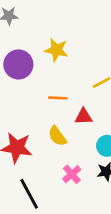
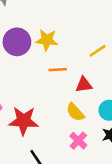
yellow star: (56, 50) -> (47, 40), moved
yellow semicircle: (57, 136) -> (75, 112), moved

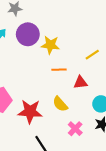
purple circle: (17, 42) -> (28, 34), moved
yellow semicircle: (75, 112) -> (60, 104), moved

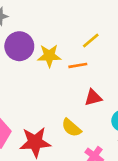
yellow line: (92, 55) -> (91, 41), moved
orange line: (59, 70) -> (78, 65), moved

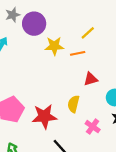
purple circle: (19, 46) -> (34, 24), moved
yellow semicircle: (71, 128) -> (73, 104), turned 63

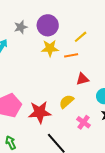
gray star: (13, 15) -> (21, 27), moved
purple circle: (34, 24) -> (48, 25), moved
yellow semicircle: (73, 104) -> (66, 101), turned 35

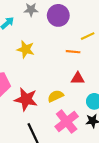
yellow star: (50, 48) -> (26, 49), moved
pink cross: (84, 122) -> (67, 121), size x1.6

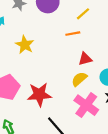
yellow star: (26, 49) -> (25, 45), turned 30
yellow semicircle: (56, 96) -> (79, 79), moved

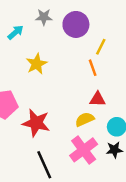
yellow line: (83, 14) -> (101, 47), moved, turned -40
orange line: (73, 34) -> (93, 68), turned 64

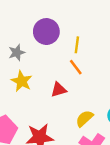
gray star: (44, 17) -> (17, 53), moved
red triangle: (98, 99) -> (59, 90), moved

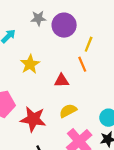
gray star: (17, 53) -> (38, 18), moved
yellow semicircle: (84, 119) -> (68, 111), moved

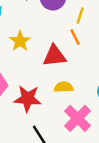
red triangle: (62, 81) -> (54, 56), size x1.5
yellow semicircle: (68, 111) -> (64, 87), turned 30

